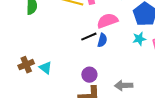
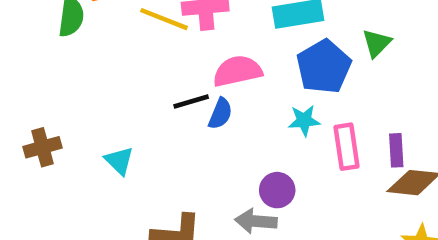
cyan triangle: (46, 68) -> (119, 161), moved
purple circle: (89, 75) -> (277, 190), moved

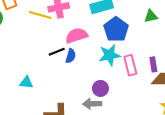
green triangle: (377, 43) -> (151, 16), moved, turned 40
cyan star: (304, 121) -> (110, 55), size x1.5
cyan triangle: (119, 161) -> (26, 82), turned -32

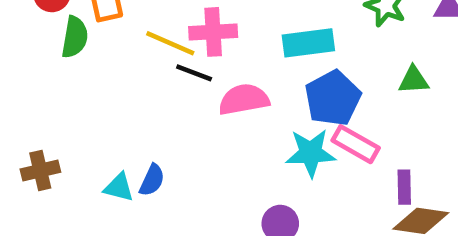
black line: (57, 52) -> (194, 73), moved, turned 35
blue semicircle: (71, 56) -> (152, 180), moved
pink rectangle: (130, 65) -> (356, 144), moved, turned -54

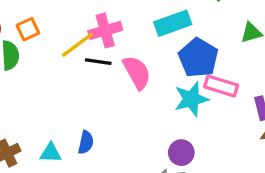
yellow line: (170, 43) -> (77, 45), turned -48
pink semicircle: (244, 99) -> (137, 72), turned 84
cyan triangle: (119, 187) -> (51, 153), moved

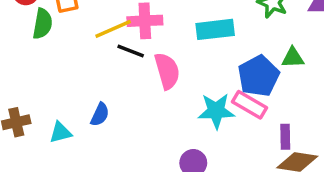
blue pentagon: (198, 58) -> (259, 76), moved
blue semicircle: (86, 142) -> (100, 115), moved
cyan triangle: (51, 153) -> (60, 132), turned -30

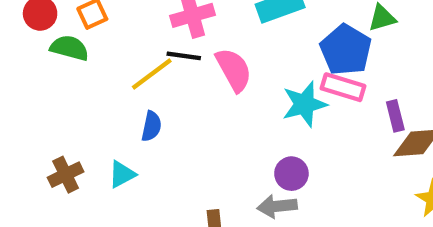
green semicircle: (42, 24) -> (69, 48), turned -72
yellow line: (113, 29) -> (152, 74), moved
blue semicircle: (100, 115) -> (151, 126), moved

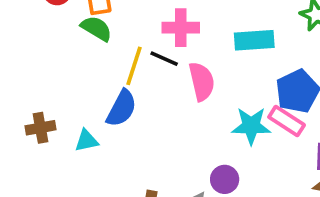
green semicircle: (69, 48) -> (96, 28), moved
yellow line: (152, 74) -> (134, 66), turned -51
blue semicircle: (151, 126) -> (122, 108), size x1.5

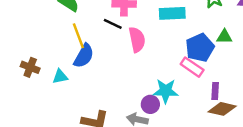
yellow line: (134, 66) -> (78, 36), moved, turned -40
cyan star: (251, 126) -> (166, 91), moved
brown cross: (40, 128) -> (30, 67), turned 30

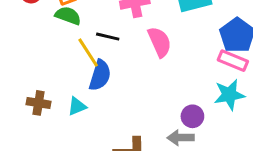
black line: (113, 24) -> (108, 37), moved
cyan star: (166, 91) -> (229, 95), moved

